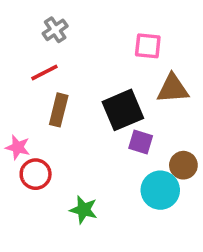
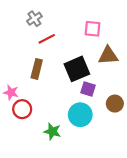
red line: (44, 73) -> (47, 39), moved
cyan circle: (160, 190) -> (80, 115), moved

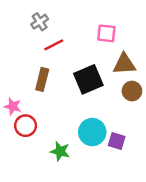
purple square: (88, 89) -> (117, 141), moved
brown circle: (115, 104) -> (132, 91), moved

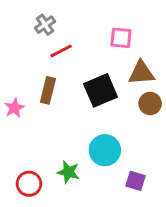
pink star: (13, 106) -> (14, 108), moved, turned 30
red circle: (26, 126) -> (29, 184), moved
purple square: (117, 141) -> (136, 181), moved

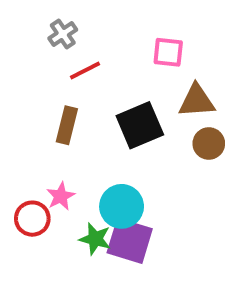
pink star: (14, 108) -> (61, 196), moved
cyan circle: (105, 150) -> (122, 206), moved
purple square: (136, 181) -> (130, 241), moved, size x1.6
red circle: (29, 184) -> (32, 219), moved

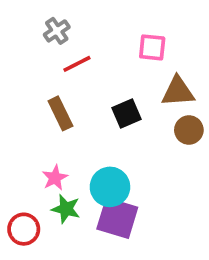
brown rectangle: (67, 125) -> (60, 113), turned -40
black square: (140, 125) -> (126, 113), size x0.7
red circle: (32, 219) -> (24, 229), moved
green star: (95, 239) -> (66, 209), moved

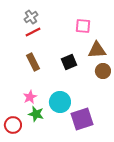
red line: (77, 64) -> (33, 32), moved
purple square: (117, 218) -> (82, 119), moved, turned -35

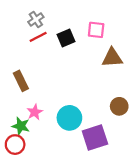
brown rectangle: (33, 62) -> (21, 81), moved
black square: (69, 62) -> (66, 38), moved
brown circle: (103, 71) -> (119, 106), moved
green star: (36, 114) -> (21, 126), moved

